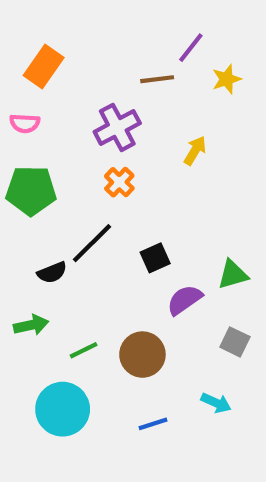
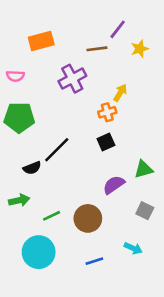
orange rectangle: (44, 67) -> (41, 41), moved, turned 40
orange cross: (119, 182) -> (107, 112), moved, turned 30
black square: (155, 258) -> (106, 142), moved

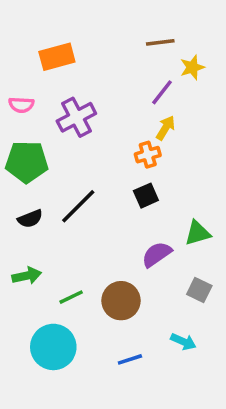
purple line: (118, 29) -> (162, 92), moved
brown line: (97, 49) -> (160, 42), moved
purple cross: (72, 79) -> (76, 117), moved
black semicircle: (32, 168) -> (30, 219), moved

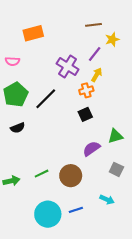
purple cross: (76, 117) -> (68, 66), moved, turned -30
green pentagon: (27, 162) -> (16, 95), turned -30
black line: (78, 206) -> (46, 99), moved
green arrow: (27, 276) -> (11, 181), moved
cyan circle: (53, 347) -> (48, 214), moved

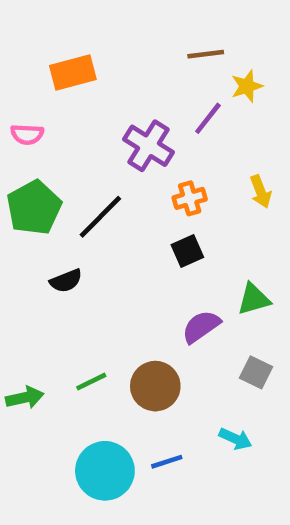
yellow arrow: (97, 75) -> (261, 192), moved, turned 128
black semicircle: (18, 128) -> (66, 281), moved

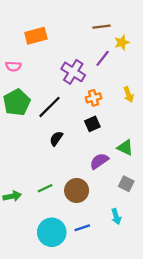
black semicircle: (66, 281) -> (56, 139), moved, turned 147
green triangle: (254, 299) -> (125, 148), turned 42
cyan arrow: (235, 439) -> (116, 216), turned 49

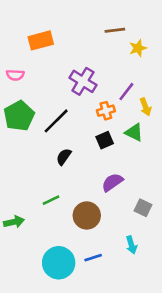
purple line: (103, 58) -> (126, 92), moved
green triangle: (125, 148) -> (134, 132), moved
green line: (45, 188) -> (51, 200), moved

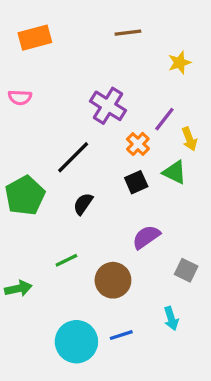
brown line: (115, 30) -> (128, 33), moved
orange rectangle: (41, 40) -> (35, 38), moved
orange cross: (106, 111) -> (138, 144), turned -30
green pentagon: (19, 116) -> (25, 195), moved

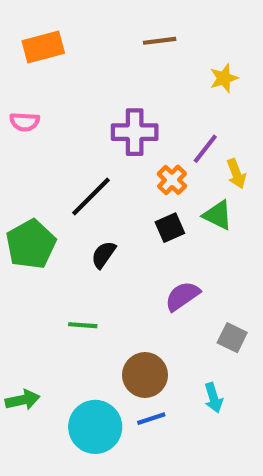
purple cross: (108, 106) -> (135, 132), turned -32
green line: (66, 260) -> (83, 325), turned 30
brown circle: (113, 280) -> (145, 375), moved
green arrow: (18, 289) -> (23, 400), moved

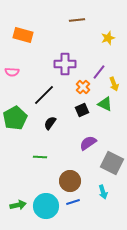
orange rectangle: (43, 47) -> (23, 35), moved, turned 30
pink semicircle: (25, 122) -> (12, 72), moved
gray square: (232, 338) -> (112, 163), size x1.6
green arrow: (23, 400) -> (18, 205), moved

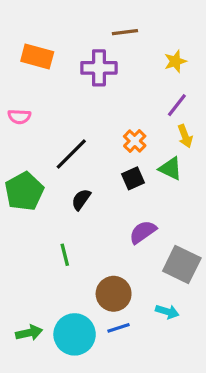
purple cross: (65, 64) -> (99, 68), moved
purple line: (99, 72) -> (177, 105), moved
green line: (40, 157) -> (65, 255), turned 72
cyan arrow: (103, 192) -> (167, 312), turned -56

